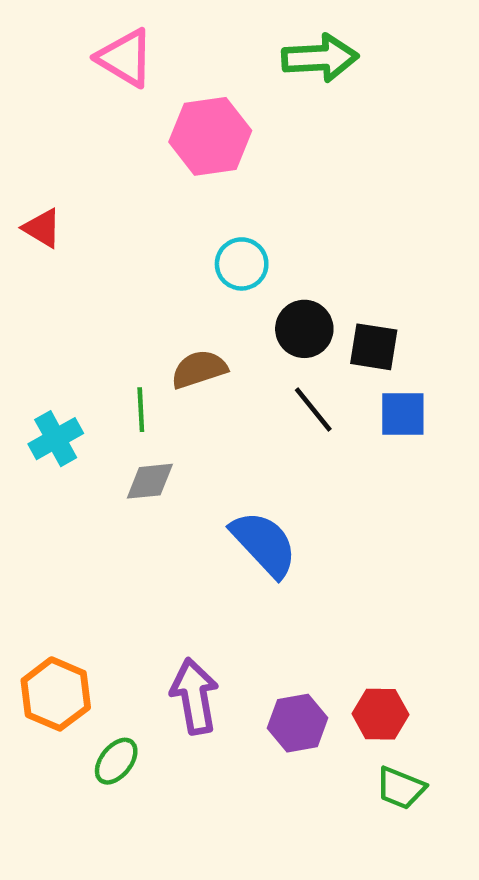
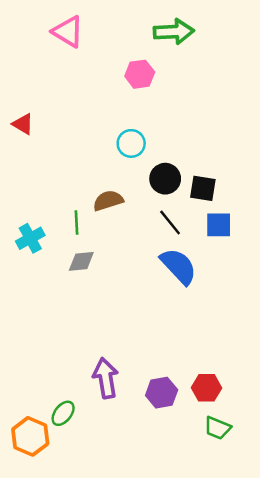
pink hexagon: (210, 136) -> (140, 74), moved, size x0.7
blue semicircle: (264, 544) -> (179, 266), moved
orange hexagon: (56, 694) -> (30, 436), moved

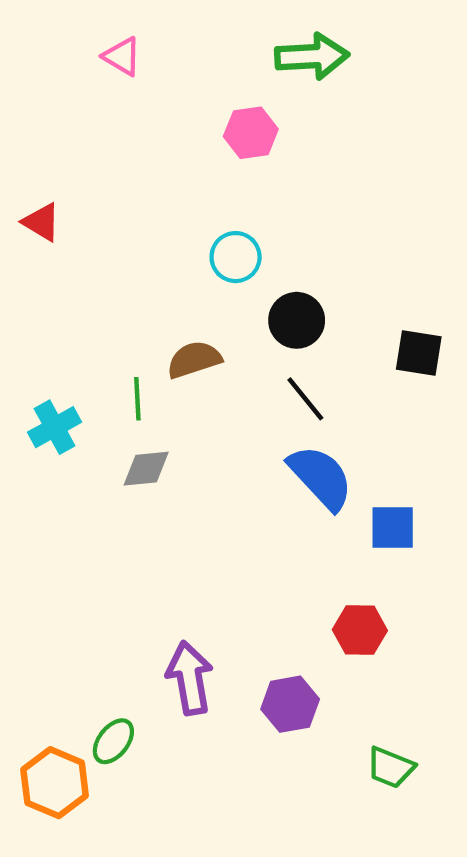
pink triangle: (68, 32) -> (122, 56), size x0.7
black square: (203, 188) -> (419, 353), moved
blue square: (219, 225) -> (393, 528), moved
red hexagon: (207, 388) -> (360, 630), moved

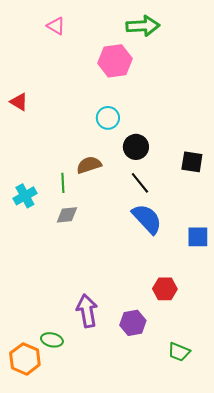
pink hexagon: (251, 133) -> (115, 61), size x1.4
blue square: (393, 528) -> (198, 237), moved
green ellipse: (113, 741) -> (52, 340), turned 65

